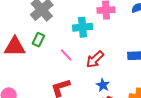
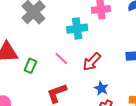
green rectangle: (38, 40) -> (30, 66), moved

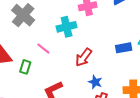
pink line: (61, 58) -> (43, 49), moved

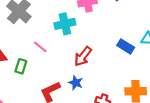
blue rectangle: (124, 48) -> (126, 46), turned 42
blue star: (95, 82) -> (76, 83), moved

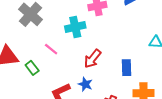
blue rectangle: (126, 46) -> (127, 68), moved, turned 56
green rectangle: (21, 66) -> (32, 68), turned -56

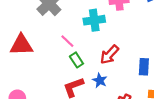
green rectangle: (32, 68) -> (76, 60), moved

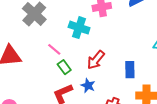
cyan cross: (94, 20) -> (79, 28), turned 30

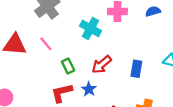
pink line: (54, 49) -> (46, 44), moved
blue rectangle: (130, 70) -> (136, 69), moved

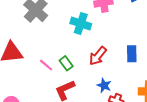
pink line: (46, 44) -> (46, 65), moved
blue star: (89, 89) -> (104, 85), moved

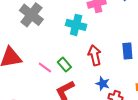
red arrow: (98, 56) -> (95, 55), turned 132

